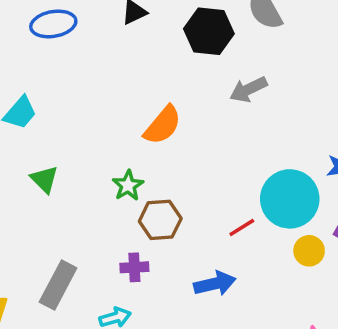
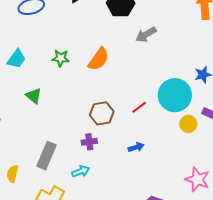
green star: (128, 186) -> (61, 58), moved, turned -30
red line: (242, 228) -> (139, 107), moved
blue arrow: (215, 284) -> (136, 147), size x0.7

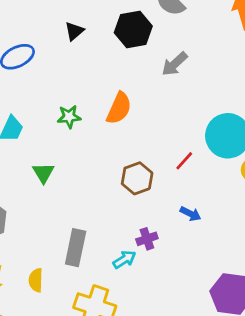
green triangle: (34, 96) -> (43, 173), turned 30
purple cross: (89, 142) -> (147, 239), moved
blue arrow: (136, 147) -> (190, 214), turned 56

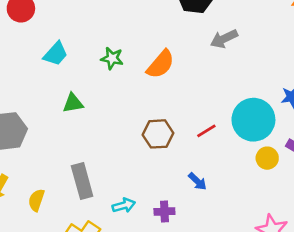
green triangle: (43, 173) -> (73, 103), turned 35
purple cross: (147, 239) -> (164, 212), moved
gray rectangle: (76, 248) -> (82, 181), turned -44

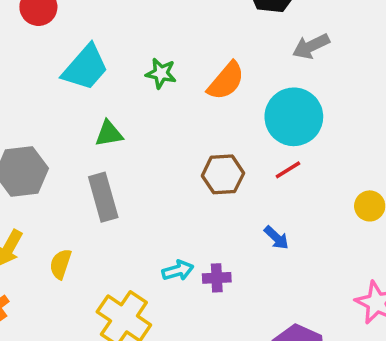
cyan trapezoid: (56, 54) -> (85, 68), size x1.4
cyan circle: (253, 120) -> (294, 117), moved
gray rectangle: (82, 181) -> (103, 197), moved
purple cross: (164, 212) -> (217, 278), moved

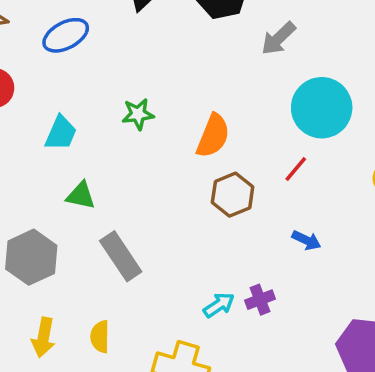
cyan trapezoid: (85, 68) -> (61, 133), size x0.7
orange semicircle: (226, 81) -> (213, 136), moved
cyan circle: (294, 117) -> (322, 108), moved
green triangle: (109, 134) -> (81, 195), moved, turned 40

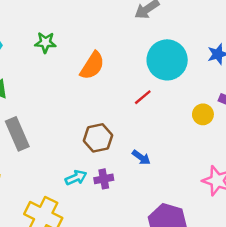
brown hexagon: (233, 195) -> (98, 138), moved
blue arrow: (306, 240) -> (141, 157), moved

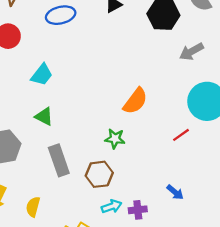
green star: (45, 42) -> (115, 139), moved
brown hexagon: (98, 138) -> (99, 174), moved

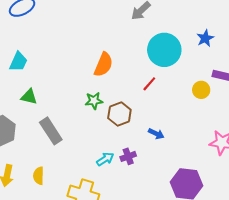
brown hexagon: (99, 174) -> (119, 114), moved

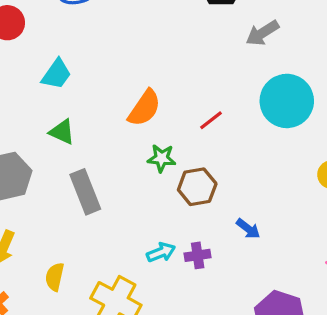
orange semicircle: (103, 65) -> (144, 108), moved
red line: (149, 84) -> (211, 120), moved
yellow semicircle: (39, 176) -> (55, 277), moved

